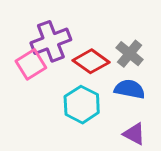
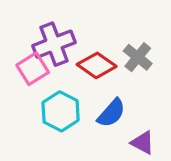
blue semicircle: (130, 89) -> (111, 113), moved, turned 120
cyan hexagon: (82, 105) -> (61, 111), moved

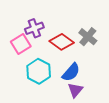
purple cross: (54, 44) -> (34, 28), size x0.7
purple triangle: (143, 143) -> (75, 90), moved, turned 42

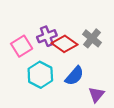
purple cross: (34, 28) -> (47, 36), moved
purple triangle: (75, 90) -> (96, 95), moved

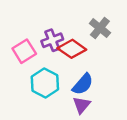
gray cross: (92, 38) -> (100, 28), moved
purple triangle: (96, 95) -> (82, 105), moved

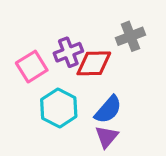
gray cross: (100, 28) -> (130, 36), turned 30
red diamond: (72, 49) -> (94, 63), turned -36

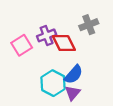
red diamond: (94, 63) -> (64, 43), turned 65
cyan hexagon: (59, 108) -> (53, 83), moved

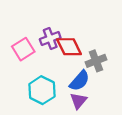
gray cross: (89, 25) -> (96, 61), moved
cyan hexagon: (53, 83) -> (42, 90), moved

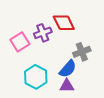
red diamond: (69, 47) -> (64, 23), moved
purple triangle: (78, 101) -> (67, 86), turned 49

